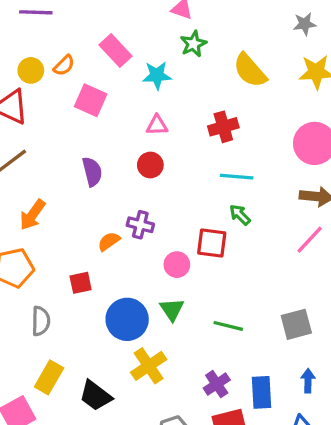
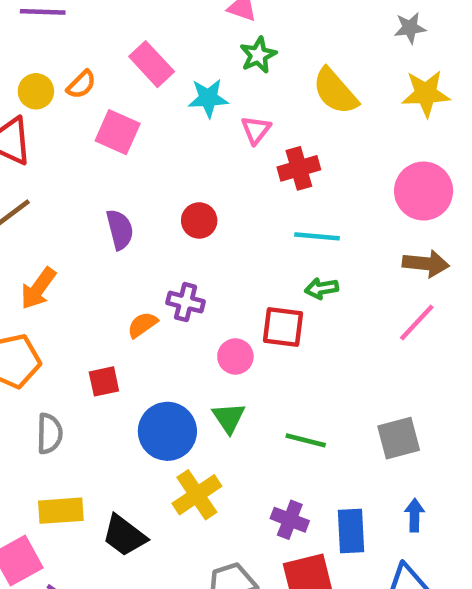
pink triangle: (157, 125) -> (256, 130), moved, turned -50
green arrow: (240, 215) -> (322, 288), turned -55
yellow rectangle: (49, 377) -> (61, 511), turned 56
purple cross: (217, 384) -> (290, 520), turned -35

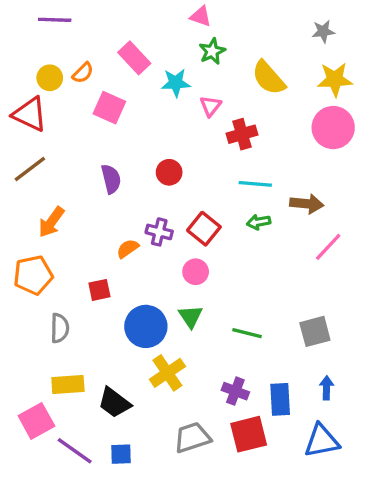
pink circle: (424, 191) -> (333, 128), moved
brown arrow: (426, 264) -> (307, 204), moved
red square: (283, 327) -> (204, 229), moved, turned 32

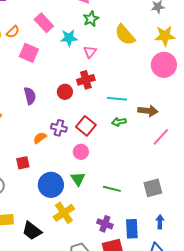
red cross: (242, 134) -> (86, 80), moved

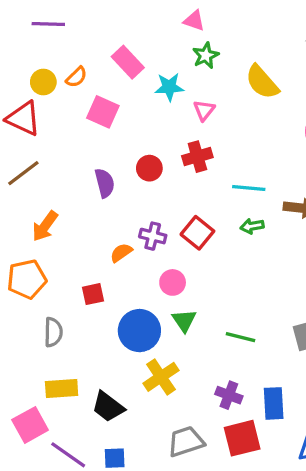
red circle: (65, 92) -> (149, 168), moved
pink circle: (81, 152) -> (173, 282), moved

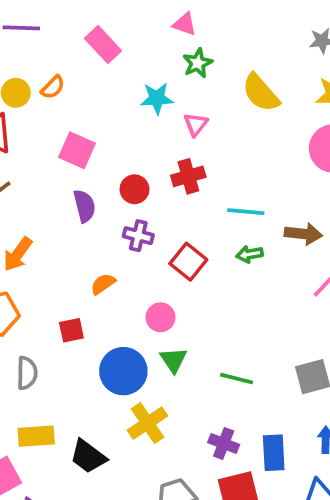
pink rectangle: (128, 62) -> (103, 45), moved
pink square: (103, 112) -> (77, 150), moved
purple cross: (153, 236) -> (138, 236), moved

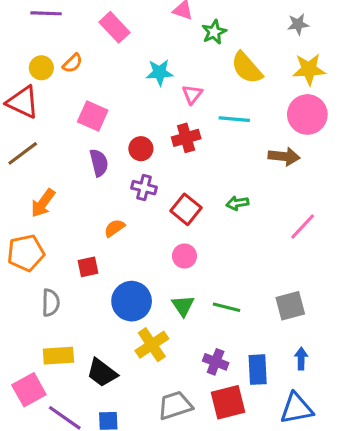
green star: (198, 63) -> (214, 32), moved
cyan line: (246, 212) -> (234, 119), moved
brown arrow: (303, 234) -> (284, 156), moved
pink circle: (160, 317) -> (184, 256), moved
green triangle: (173, 360) -> (183, 306), moved

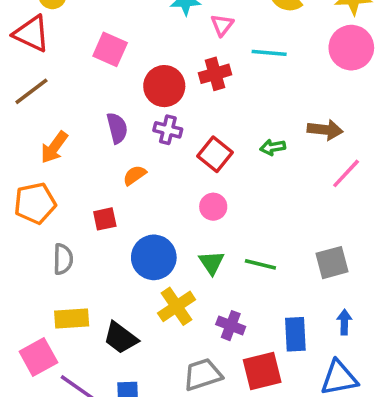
red circle: (141, 149) -> (164, 86), size x1.5
brown arrow: (284, 156) -> (325, 130), moved
purple semicircle: (99, 163) -> (117, 128), moved
purple cross: (216, 362) -> (231, 326), moved

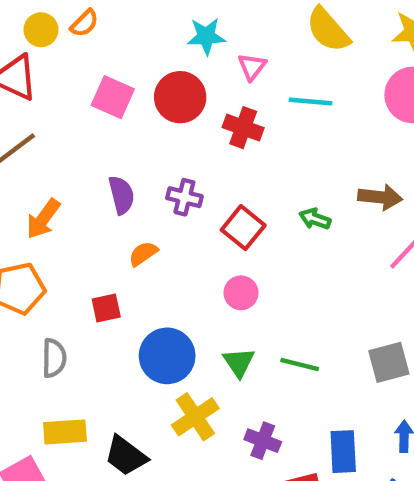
red cross: (215, 74) -> (243, 128), turned 36
red circle: (164, 86) -> (180, 97), moved
green arrow: (273, 147) -> (315, 219), turned 30

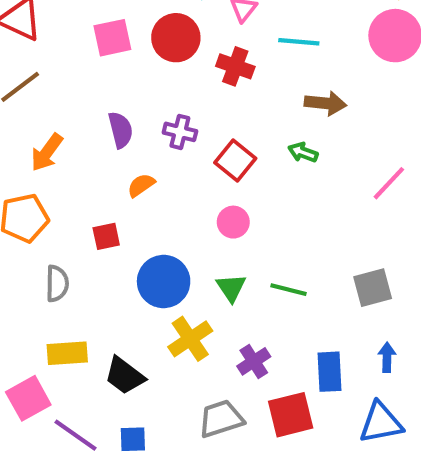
pink square: (113, 97) -> (112, 38), turned -36
brown arrow: (380, 197) -> (325, 103), moved
purple cross: (263, 441) -> (254, 361), turned 36

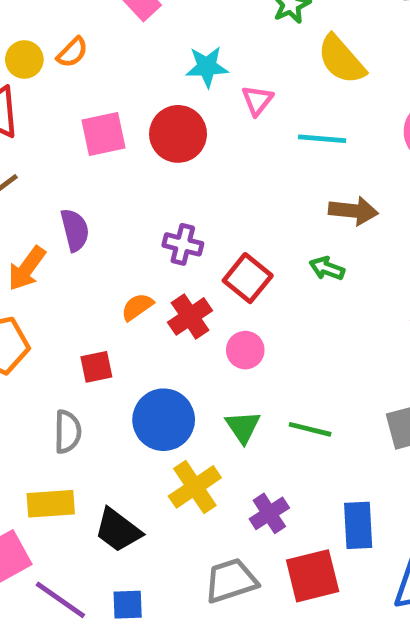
red cross: (235, 66) -> (190, 316), moved, turned 36
purple semicircle: (121, 130) -> (75, 230), moved
gray semicircle: (57, 284) -> (68, 432), moved

